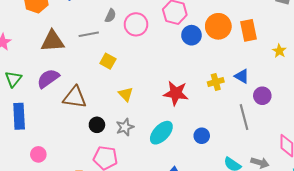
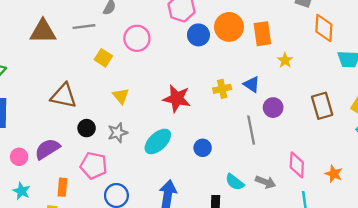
pink circle: (136, 24) -> (137, 38), moved
yellow star: (279, 51) -> (285, 60), moved
purple semicircle: (48, 78) -> (47, 149), moved

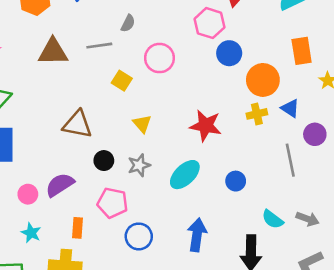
orange circle: (229, 27) -> (263, 80), moved

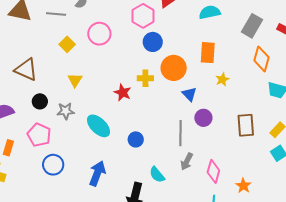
yellow cross: (257, 114) -> (145, 78), moved
red star: (206, 126) -> (123, 93), size x0.7
cyan ellipse: (185, 175) -> (98, 126), turned 75
gray arrow: (307, 219) -> (187, 162), moved, turned 84

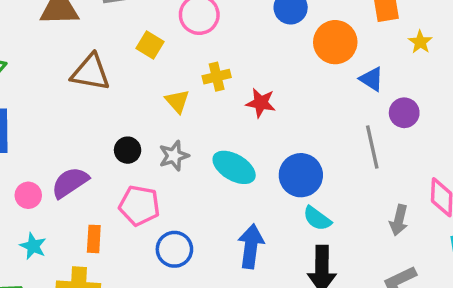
brown triangle: (26, 70) -> (90, 72), moved
yellow cross: (145, 78) -> (217, 77), moved
blue circle: (136, 139) -> (301, 175), size x1.6
gray arrow: (187, 162) -> (399, 220), moved
cyan semicircle: (157, 175) -> (317, 218), moved

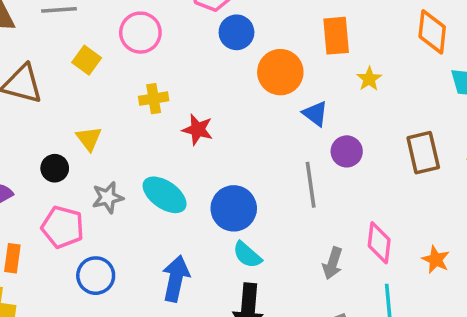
yellow triangle: (177, 101) -> (89, 138), moved
gray star: (174, 156) -> (108, 197), moved

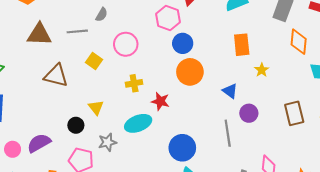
orange circle: (280, 72) -> (190, 72), moved
cyan ellipse: (165, 195) -> (138, 123), moved, turned -55

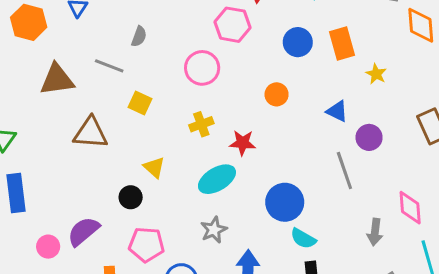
gray line: (77, 31) -> (109, 66), turned 36
blue circle: (183, 43) -> (298, 42), moved
pink circle: (126, 44) -> (202, 68), moved
orange circle: (190, 72) -> (277, 94), size x0.6
gray star: (107, 142) -> (214, 230), moved

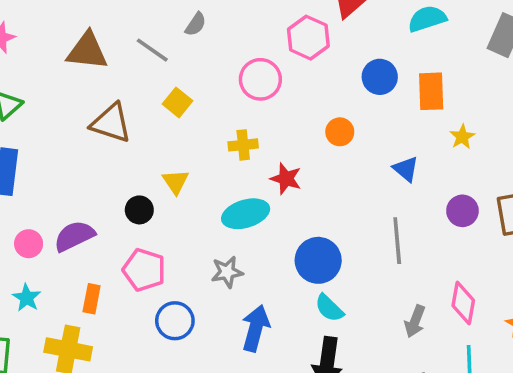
purple circle: (369, 137) -> (462, 211), moved

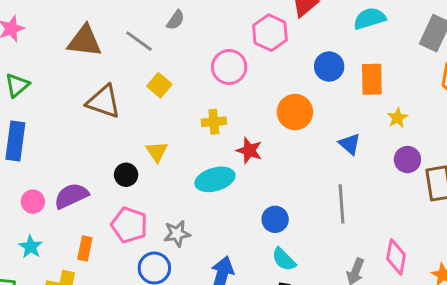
orange circle: (340, 132) -> (295, 112), size x1.5
purple circle: (462, 211) -> (407, 160), moved
blue circle: (318, 260) -> (275, 219), size x0.7
gray star: (227, 272) -> (177, 234), moved

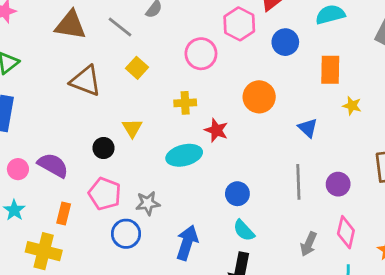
blue circle: (329, 66) -> (285, 42), moved
yellow star: (397, 118) -> (352, 106), turned -30
purple circle: (407, 160) -> (338, 184), moved
purple semicircle: (71, 196) -> (53, 165), turned 52

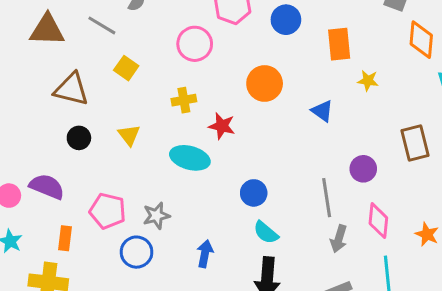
black circle: (104, 148) -> (79, 138), moved
cyan ellipse: (184, 155) -> (190, 158), turned 36
gray line: (298, 182) -> (327, 198), moved
blue arrow: (187, 243) -> (205, 254), size x0.7

